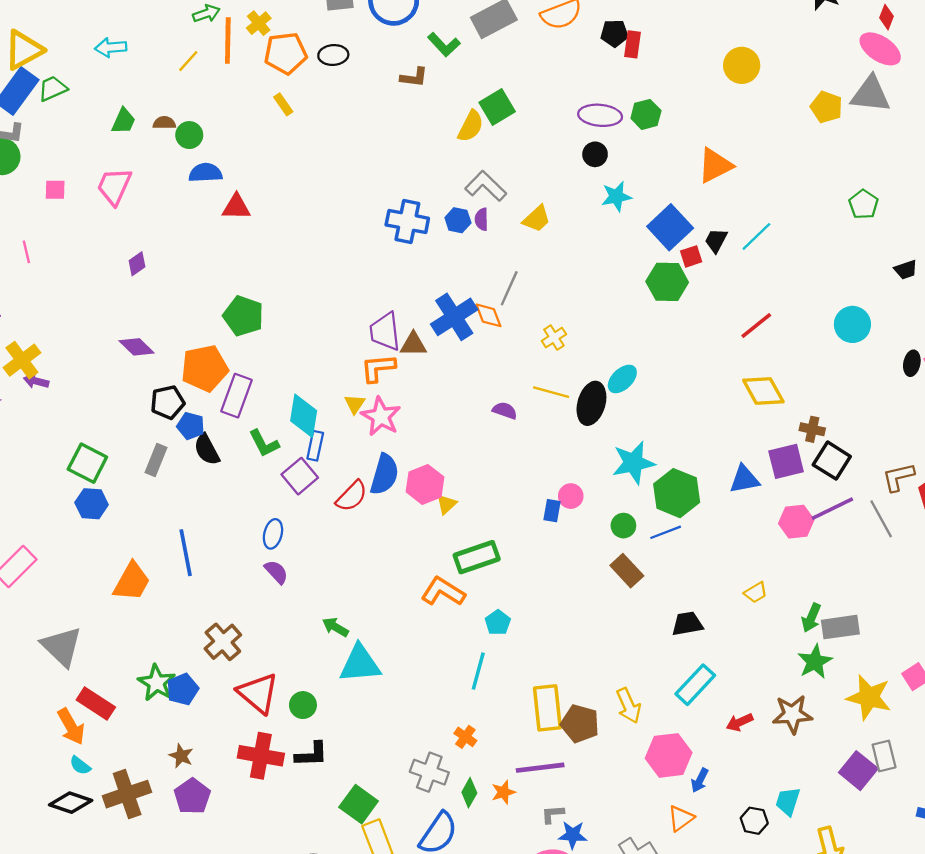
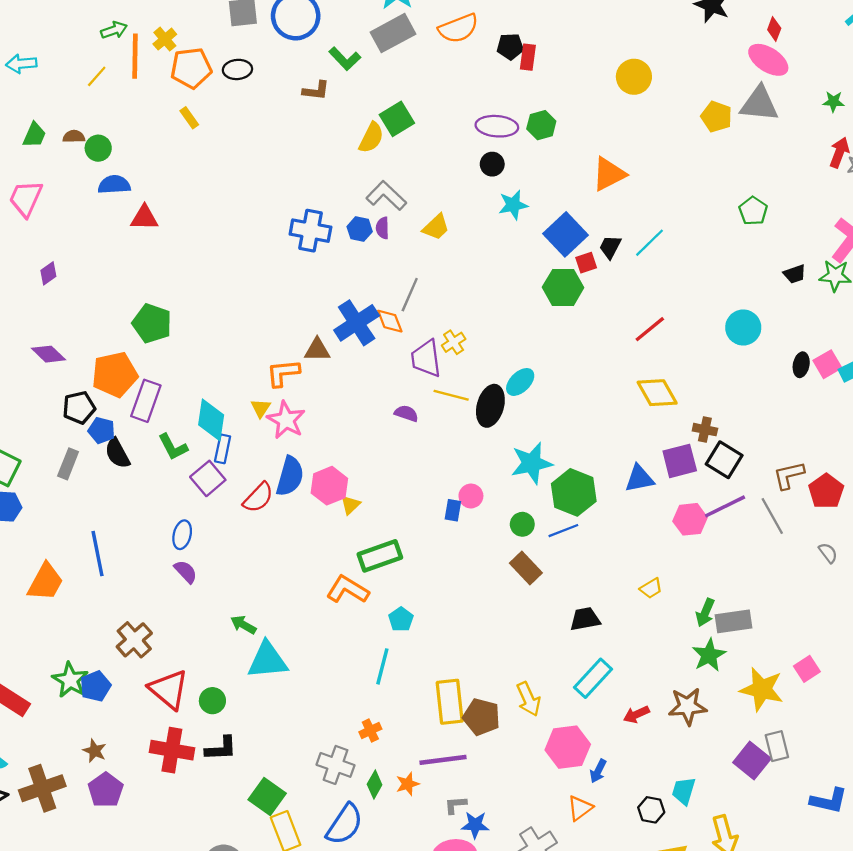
purple trapezoid: (385, 332) -> (426, 358), moved
orange cross: (465, 737) -> (370, 730), turned 30

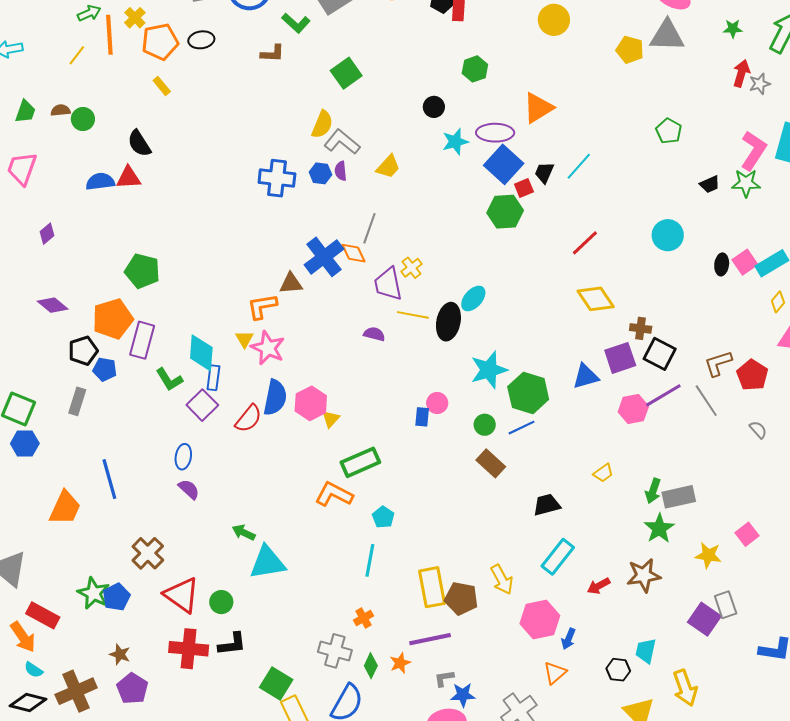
purple ellipse: (497, 126) -> (495, 133), moved
yellow semicircle: (371, 138) -> (322, 124), moved
blue semicircle: (114, 185) -> (100, 182), moved
black semicircle: (117, 453) -> (139, 143), moved
yellow star: (762, 689) -> (708, 555), size x0.7

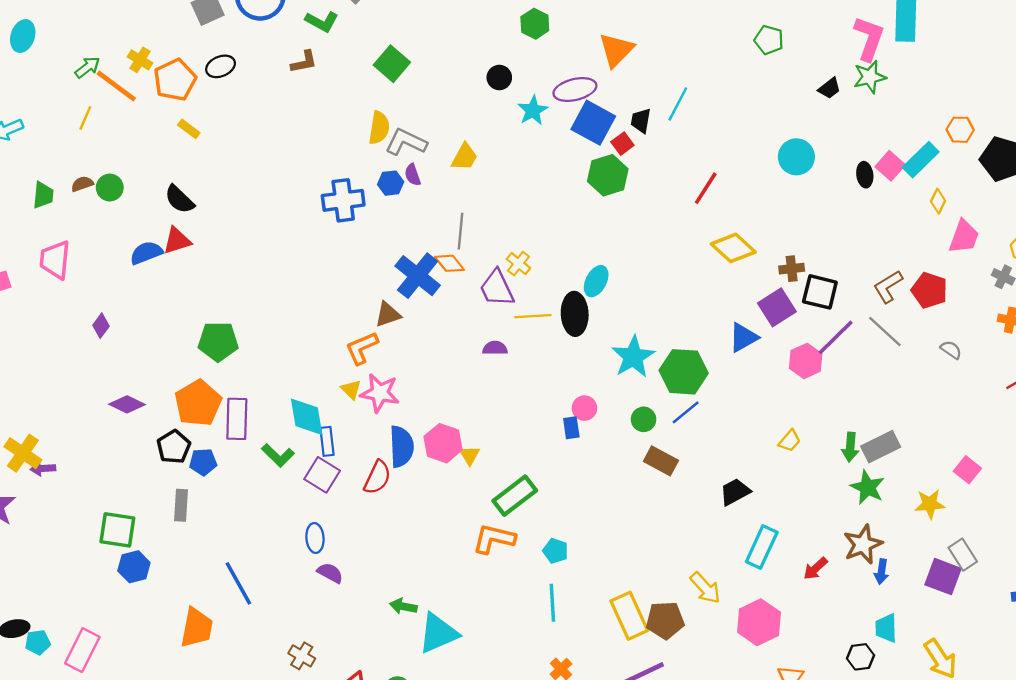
orange line: (109, 35) -> (116, 86), turned -36
brown cross: (148, 553) -> (302, 656), size x0.7
blue arrow: (568, 639) -> (881, 572), moved

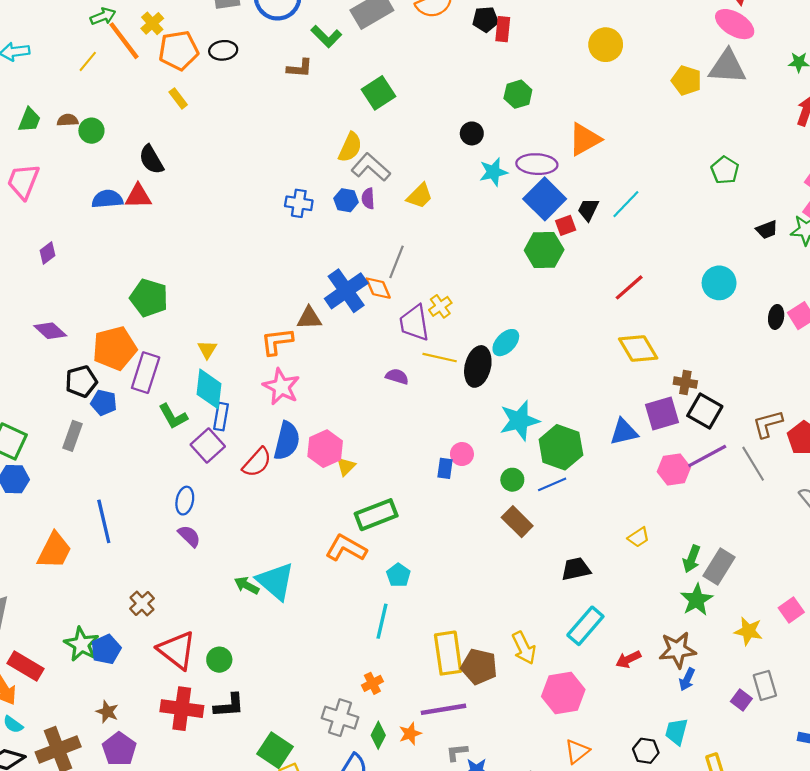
blue cross: (343, 200) -> (299, 203), size x0.7
yellow triangle: (351, 389) -> (207, 349), moved
gray rectangle: (881, 447) -> (719, 566), turned -48
purple square: (943, 577) -> (741, 700), size x0.6
cyan triangle: (438, 633) -> (276, 581), moved, turned 48

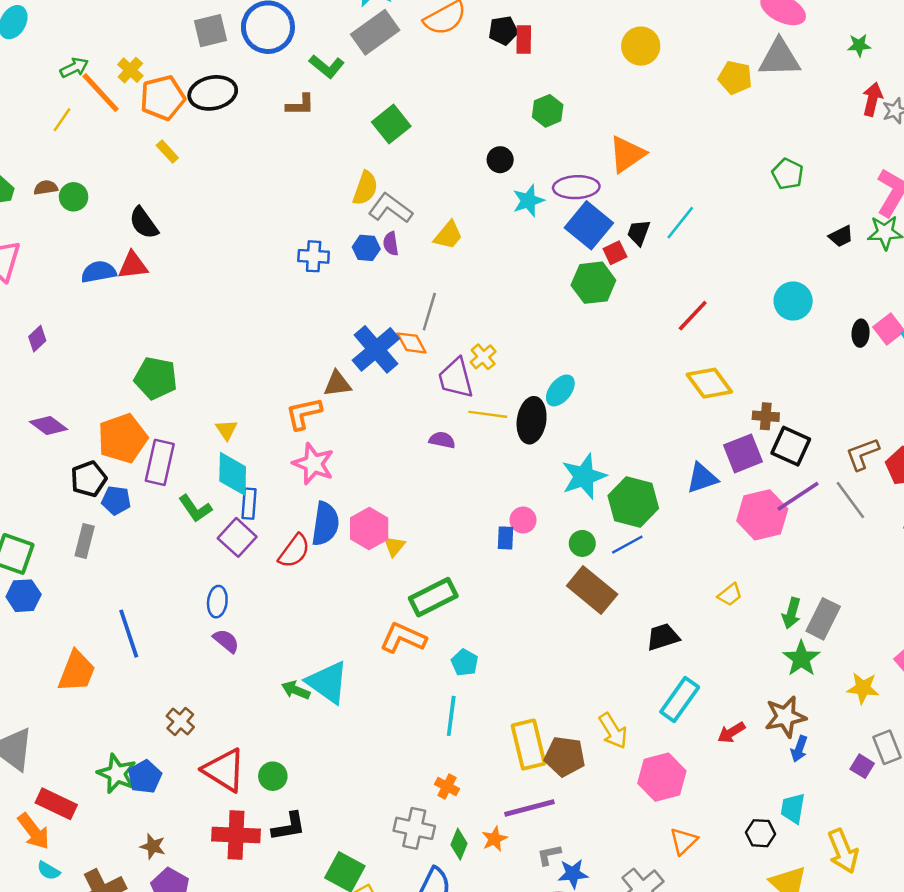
black ellipse: (223, 50) -> (213, 93), size x1.5
pink hexagon: (674, 469) -> (762, 515), size x1.4
brown rectangle: (517, 522) -> (592, 590), size x1.4
orange cross: (372, 683) -> (447, 787), turned -30

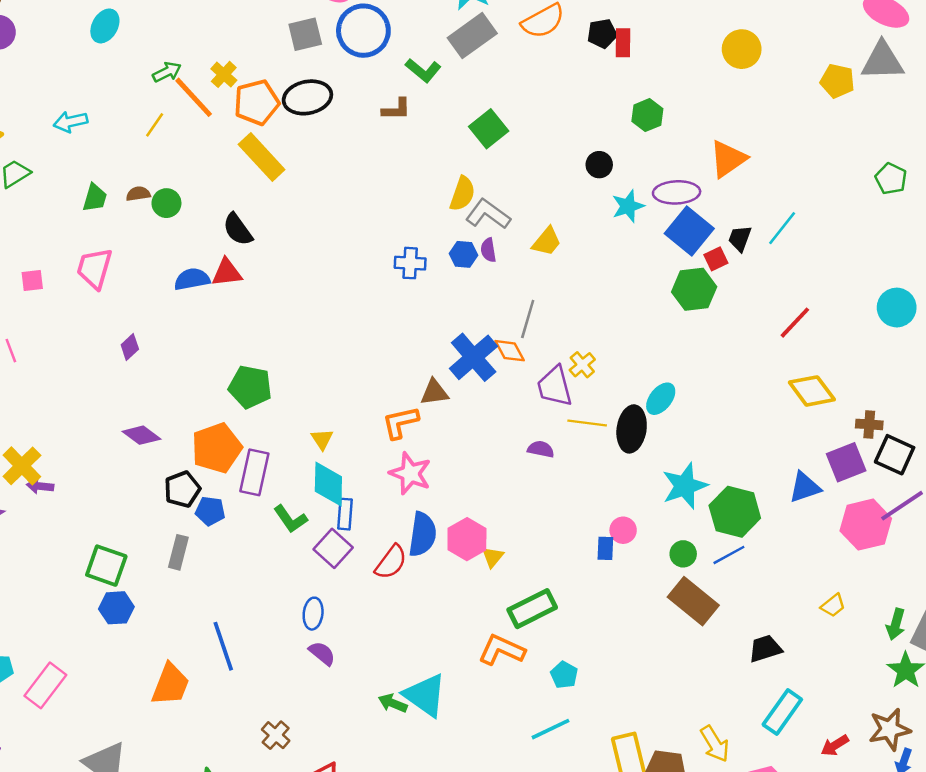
yellow rectangle: (167, 152) -> (262, 157), size x2.0
cyan line: (451, 716) -> (551, 729), turned 57

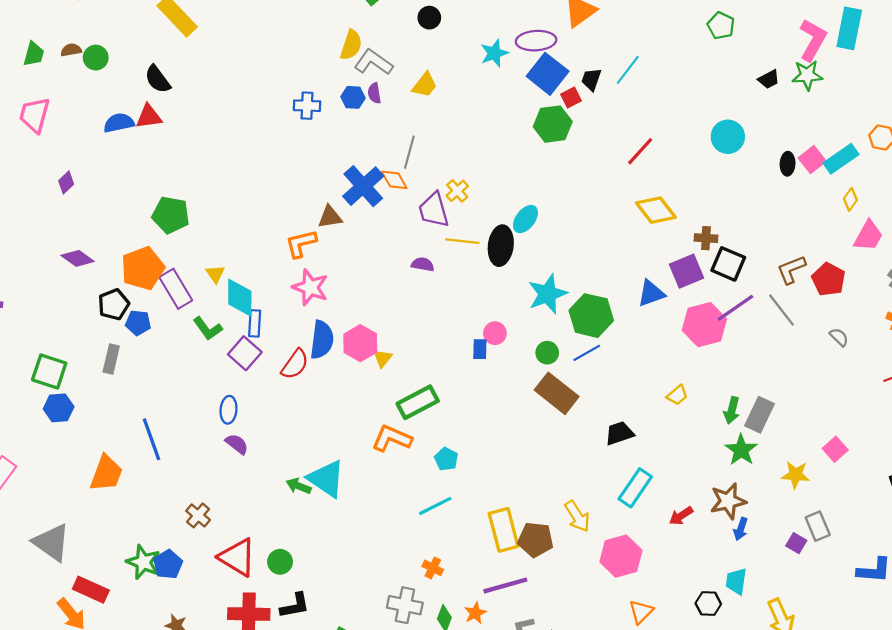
black circle: (599, 165) -> (429, 18), moved
yellow triangle: (322, 439) -> (215, 274), moved
purple rectangle: (254, 472) -> (176, 289), turned -42

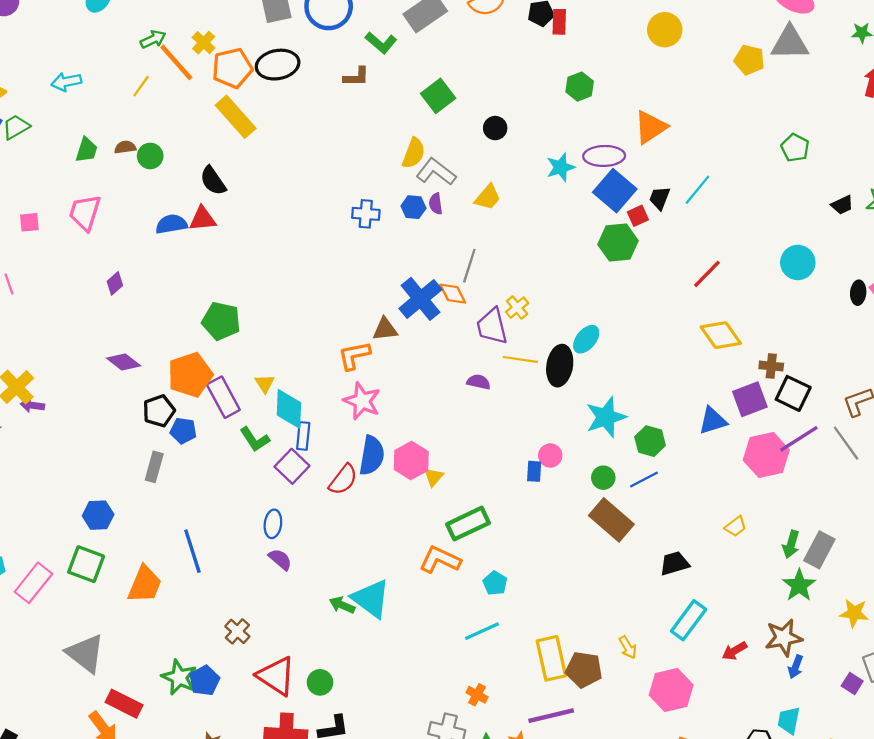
green hexagon: (591, 316) -> (650, 441), size x0.7
green square: (49, 371) -> (86, 564), moved
yellow arrow: (577, 516) -> (628, 647), size x0.7

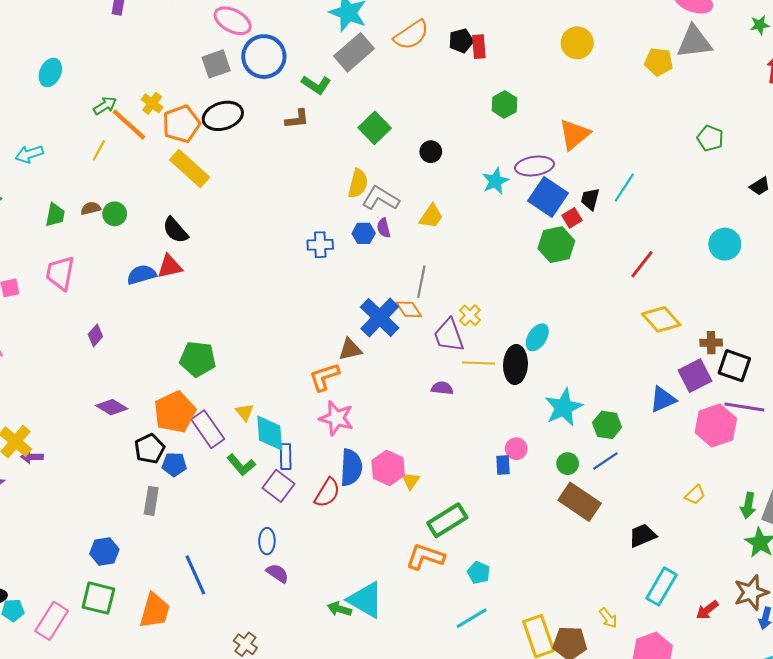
purple line: (799, 439) -> (744, 407), turned 48

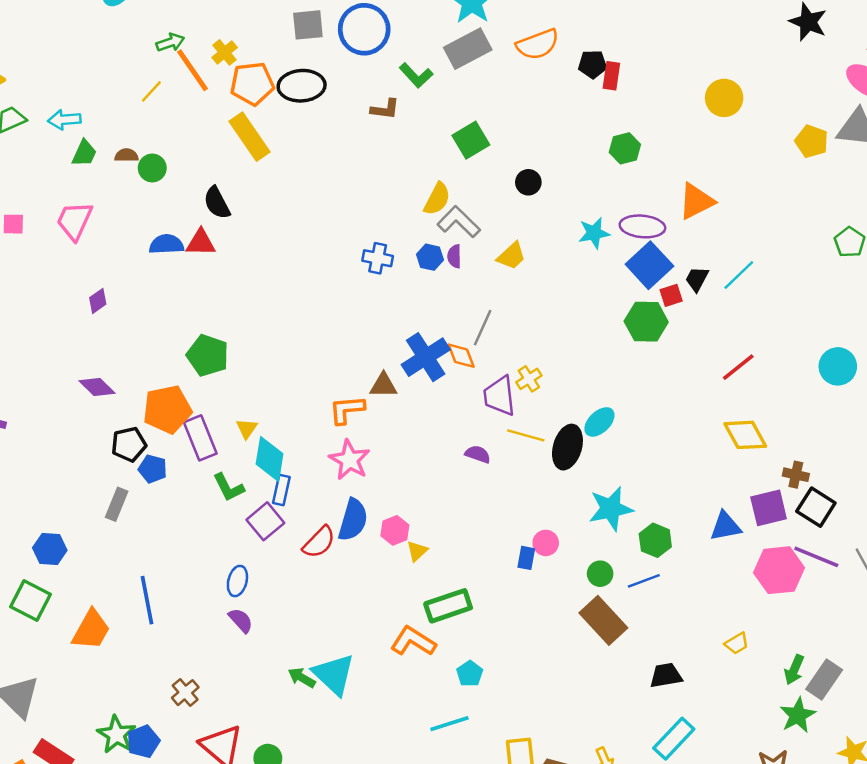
cyan arrow: (29, 154) -> (64, 120), moved
pink hexagon: (388, 468) -> (395, 530), size x0.7

